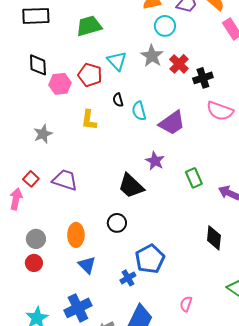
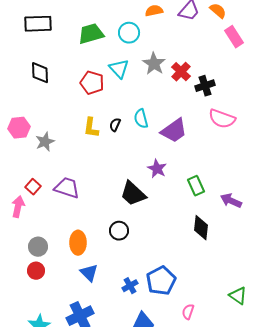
cyan circle: (165, 26) -> (129, 33), moved
pink hexagon: (60, 84) -> (19, 128), moved
black semicircle: (118, 100) -> (115, 125), moved, turned 40
black diamond: (214, 238) -> (201, 228), moved
blue pentagon: (150, 259) -> (161, 281), moved

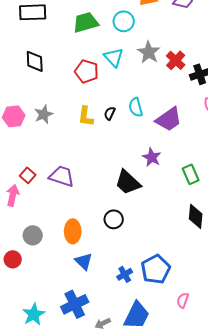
gray star: (45, 142) -> (44, 114), moved
red circle: (36, 271) -> (13, 259), moved

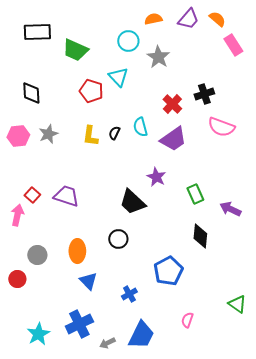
green trapezoid: (86, 22) -> (75, 50), moved, turned -140
gray star: (149, 52) -> (158, 57), moved
red cross: (176, 60) -> (172, 104), moved
black diamond: (35, 61) -> (31, 93), moved
blue pentagon: (156, 269) -> (168, 271), moved

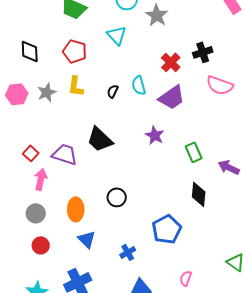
red pentagon: (91, 91) -> (75, 51), moved
yellow L-shape: (90, 136) -> (76, 86), moved
black trapezoid: (132, 202) -> (100, 139), moved
pink arrow: (17, 215) -> (41, 179), moved
red circle: (17, 279) -> (41, 245), moved

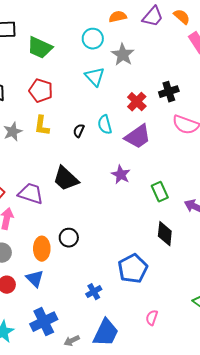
cyan triangle: (117, 35) -> (95, 77), moved
black circle: (117, 197) -> (69, 238), moved
blue triangle: (87, 239) -> (35, 279), moved

